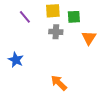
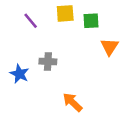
gray cross: (56, 32) -> (48, 62), moved

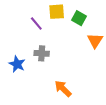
purple line: (31, 21) -> (36, 23), moved
green square: (91, 21) -> (79, 18), turned 32

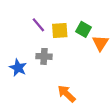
yellow square: (57, 12) -> (60, 30), moved
green square: (79, 18) -> (84, 29), moved

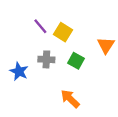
green square: (84, 29) -> (76, 61), moved
yellow square: (60, 30) -> (63, 32), turned 36

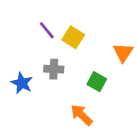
green square: (76, 61) -> (97, 82), moved

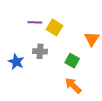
purple line: (47, 30) -> (35, 22), turned -48
orange arrow: (82, 115) -> (73, 86), moved

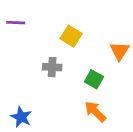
purple line: (35, 22) -> (16, 23), moved
blue star: (16, 62) -> (21, 117), moved

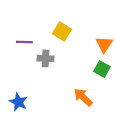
purple line: (16, 23) -> (24, 42), moved
green square: (94, 79) -> (102, 69), moved

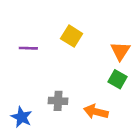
gray cross: (46, 58) -> (58, 101), moved
orange arrow: (83, 97) -> (96, 112), turned -30

